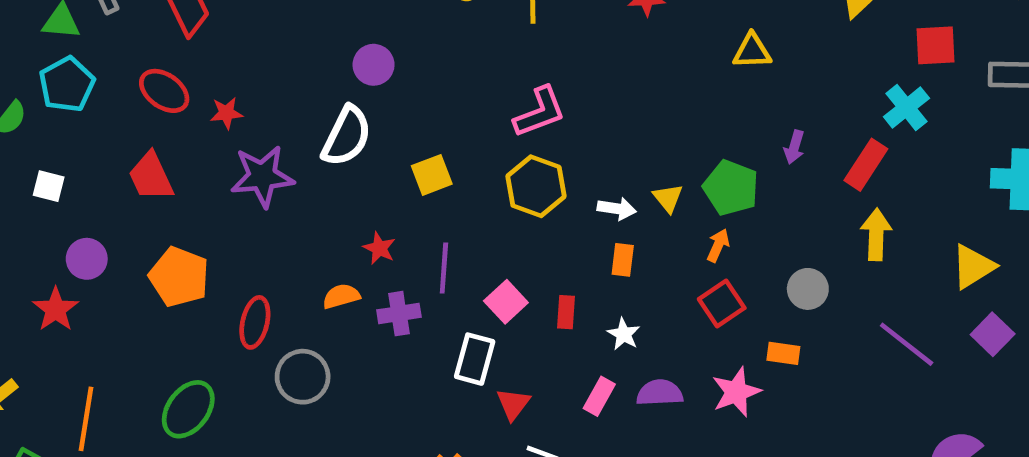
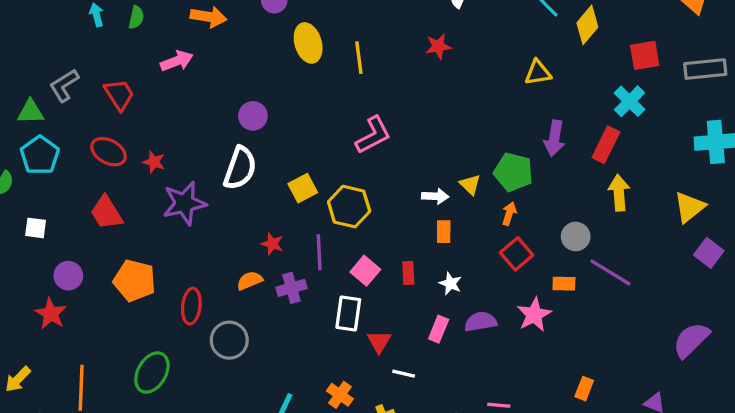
yellow triangle: (752, 51) -> (538, 73), moved
red star: (226, 113) -> (154, 162), turned 30
purple arrow: (794, 147) -> (554, 138), size x1.5
yellow hexagon: (536, 186) -> (349, 207), moved
purple line: (907, 344) -> (610, 272), moved

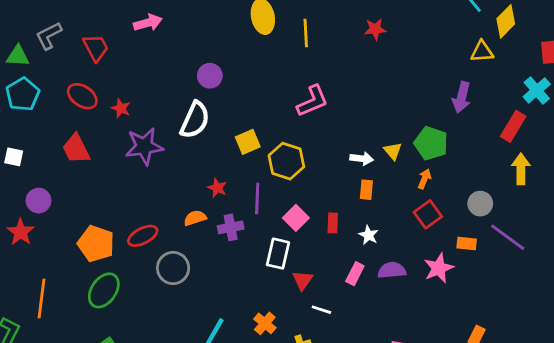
yellow triangle: (538, 73) -> (482, 52), moved
purple arrow: (554, 138) -> (462, 97), moved
orange pentagon: (135, 281) -> (96, 244), moved
red ellipse: (191, 306) -> (143, 236), turned 52

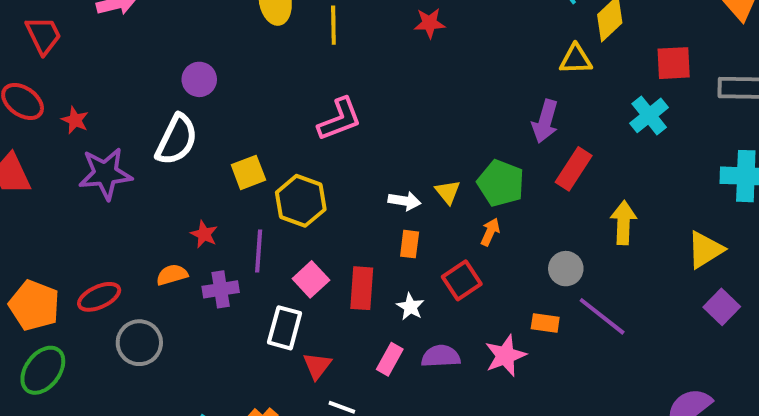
red rectangle: (513, 126) -> (574, 169), moved
red square: (428, 214) -> (462, 280), moved
red rectangle: (333, 223) -> (362, 288), size x1.5

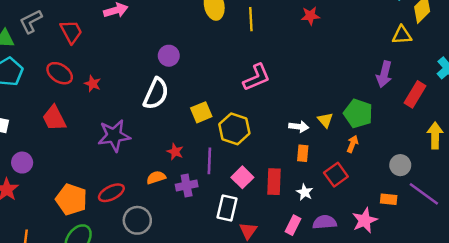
red rectangle: (574, 169) -> (415, 94), moved
purple star: (105, 174) -> (114, 136), moved

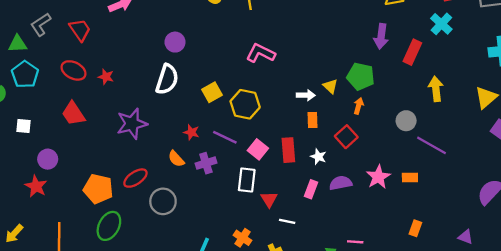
pink L-shape: (257, 77) -> (261, 53), turned -124
purple line: (209, 161) -> (225, 137), turned -60
orange semicircle: (156, 177) -> (176, 159), turned -108
orange rectangle: (389, 199) -> (410, 177), moved

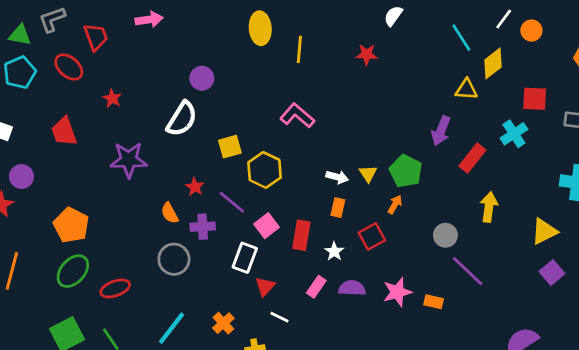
red ellipse: (74, 70) -> (69, 67), moved
red ellipse: (135, 178) -> (115, 288), moved
gray circle: (163, 201) -> (174, 259), moved

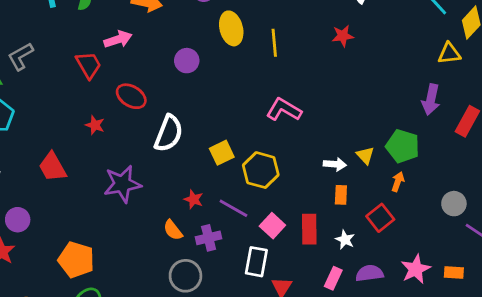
red trapezoid: (96, 37) -> (89, 65), moved
red ellipse: (69, 67) -> (131, 96), moved
purple circle: (202, 78) -> (187, 61), moved

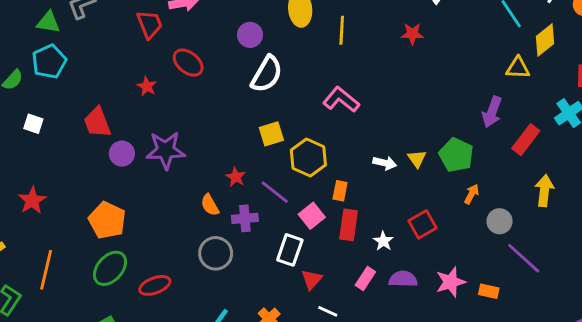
white semicircle: (169, 133) -> (267, 74), moved
orange arrow: (398, 182) -> (472, 194), moved
orange rectangle: (341, 195) -> (340, 191), moved
purple circle: (18, 220) -> (122, 154), moved

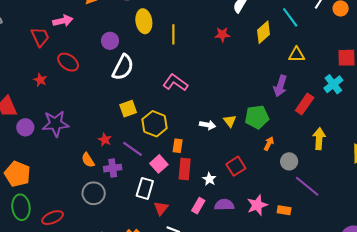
yellow diamond: (545, 40) -> (264, 32), moved
green pentagon: (456, 155) -> (257, 117), turned -30
green ellipse: (110, 268) -> (21, 207), turned -45

